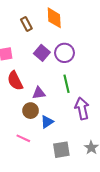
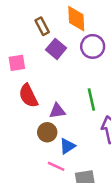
purple square: (42, 53) -> (56, 49), moved
purple circle: (65, 53) -> (93, 46), moved
pink line: (23, 138) -> (56, 166), moved

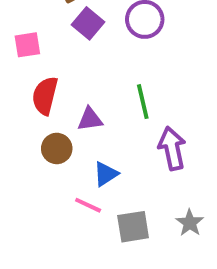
red semicircle: (28, 96) -> (45, 96), turned 40
brown circle: (47, 132) -> (57, 148), moved

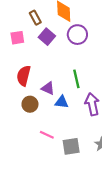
pink square: (27, 45) -> (17, 38), moved
purple triangle: (90, 119) -> (48, 88), turned 32
blue triangle: (106, 174) -> (62, 102), moved, turned 40

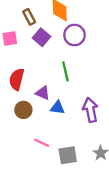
green line: (76, 79) -> (65, 71), moved

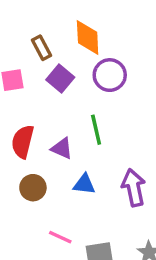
purple triangle: (43, 93) -> (62, 148), moved

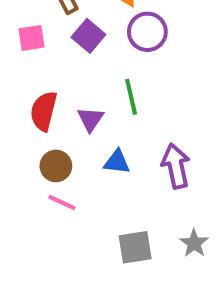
purple triangle: (62, 148) -> (90, 119), turned 40
pink line: (60, 237) -> (62, 203), moved

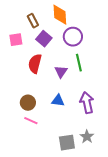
green line: (131, 97) -> (79, 63), moved
red semicircle: (44, 111) -> (35, 64), moved
purple triangle: (90, 119) -> (61, 72), moved
gray star: (194, 243) -> (87, 137), moved

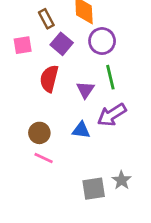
purple arrow: (87, 103) -> (112, 115), moved, turned -110

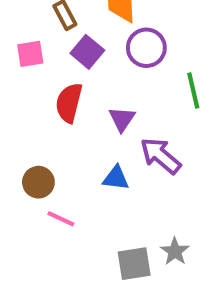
green line: (110, 77) -> (193, 91), moved
purple arrow: (112, 115) -> (161, 156), turned 72
brown circle: (39, 133) -> (38, 182), moved

